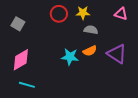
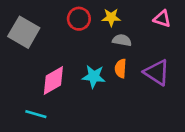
gray square: (18, 24) -> (24, 32), size x1.6
orange semicircle: (90, 51) -> (121, 68), turned 120
pink diamond: (21, 60) -> (53, 81), moved

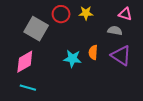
gray square: (24, 32) -> (36, 29), moved
gray semicircle: (122, 40) -> (115, 31), moved
pink diamond: (53, 81) -> (25, 62), moved

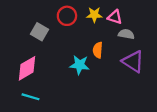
pink triangle: (125, 14) -> (115, 17), moved
gray square: (36, 29) -> (40, 32), size x0.7
orange semicircle: (93, 52) -> (98, 50), moved

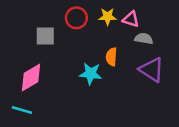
gray square: (40, 32) -> (45, 36), turned -30
cyan line: (30, 97) -> (22, 110), moved

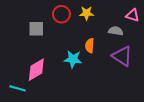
pink triangle: (131, 19) -> (133, 15), moved
pink diamond: (31, 78) -> (36, 70), moved

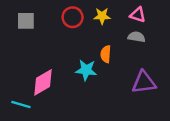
pink triangle: (133, 15) -> (138, 15), moved
gray square: (36, 29) -> (26, 21), moved
purple triangle: (122, 56) -> (144, 82), moved, turned -40

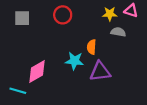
pink triangle: (138, 15) -> (131, 11), moved
yellow star: (102, 16) -> (110, 14), moved
purple triangle: (144, 82) -> (100, 72), moved

